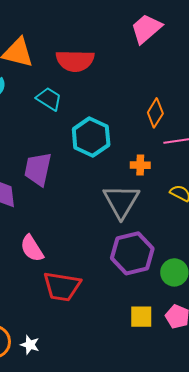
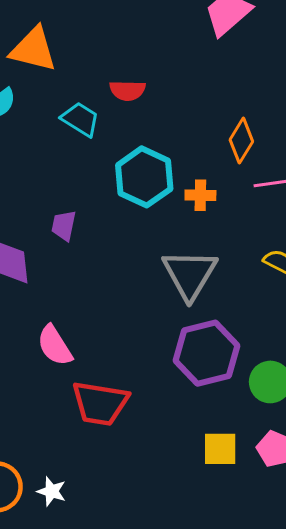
red semicircle: (75, 61) -> (127, 90), moved, size x0.6
orange cross: (140, 165) -> (200, 195), moved
purple trapezoid: (38, 169) -> (64, 226), size x0.6

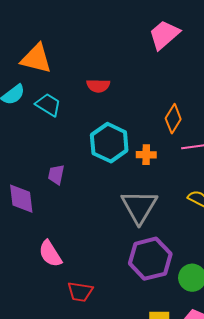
cyan trapezoid: (80, 119) -> (48, 105), moved
red trapezoid: (100, 403) -> (80, 292), size x0.7

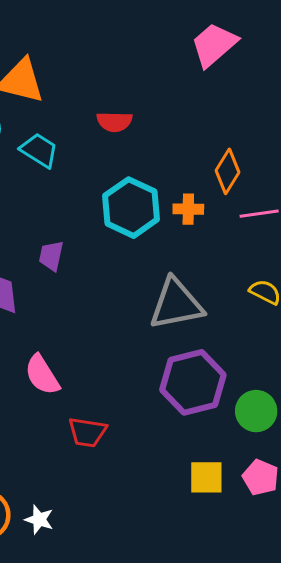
orange cross: (146, 155) -> (188, 209), moved
gray triangle: (139, 207) -> (176, 304), turned 48

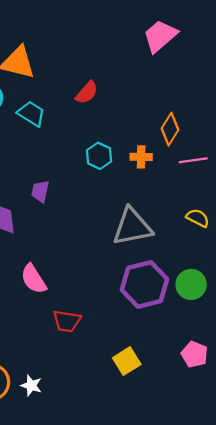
red semicircle: (114, 122) -> (87, 93), turned -50
cyan hexagon: (131, 208) -> (99, 156), size x0.6
green circle: (256, 411) -> (191, 284), moved
yellow square: (206, 477) -> (127, 361), moved, turned -32

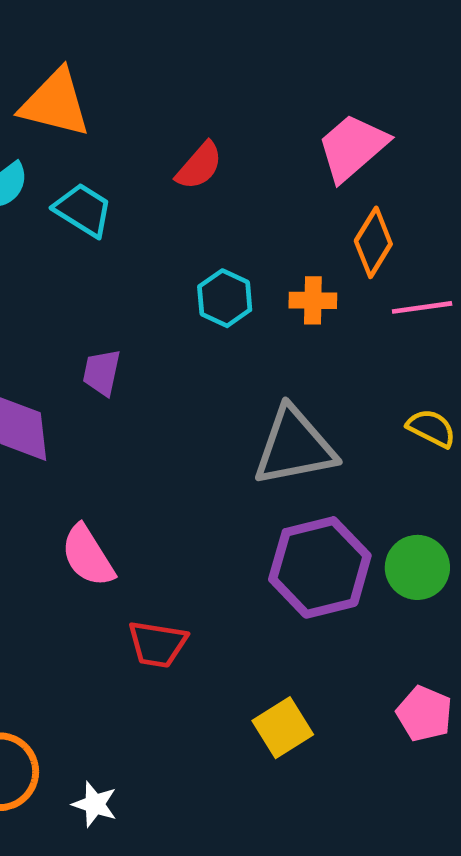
pink trapezoid: (160, 36) -> (352, 147), moved
white star: (31, 385) -> (95, 804), moved

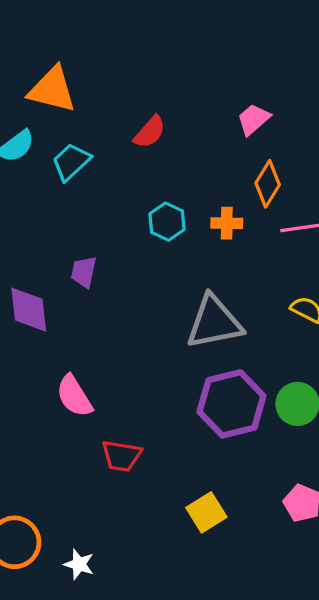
pink trapezoid: (352, 147) -> (253, 119), size x0.7
cyan trapezoid: (83, 210) -> (71, 162), turned -75

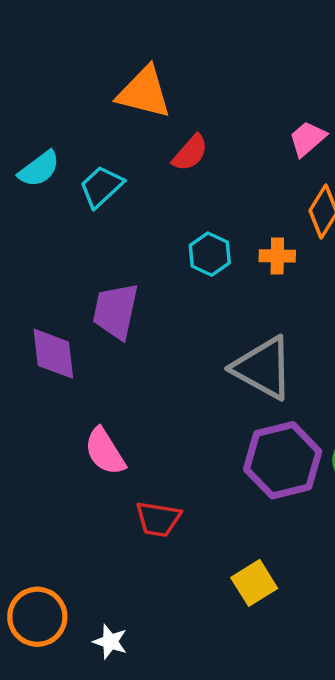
orange triangle: (52, 90) -> (144, 92), moved
purple trapezoid: (84, 272) -> (116, 311), size x1.6
gray triangle: (214, 322) -> (263, 368), turned 40

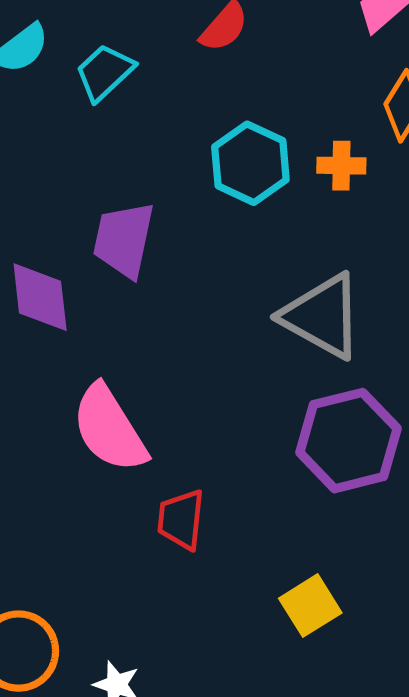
cyan hexagon: (210, 254) -> (250, 163), size x1.4
pink semicircle: (105, 451) -> (109, 429), size x1.4
red trapezoid: (158, 519) -> (181, 520), turned 87

